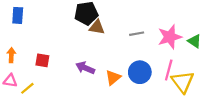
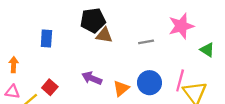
blue rectangle: (18, 15) -> (46, 39), moved
pink star: (170, 37) -> (181, 26), moved
red square: (42, 60) -> (50, 87), moved, turned 32

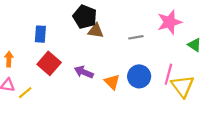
black pentagon: (93, 20) -> (85, 17), turned 30
red square: (50, 87) -> (49, 63), moved, size x1.5
orange triangle: (121, 88) -> (112, 82), turned -35

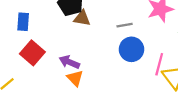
blue circle: (139, 76) -> (132, 49), moved
orange triangle: (112, 82) -> (75, 78), moved

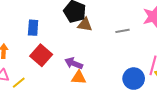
blue circle: (132, 49) -> (134, 79), moved
orange triangle: (75, 78) -> (79, 78), turned -42

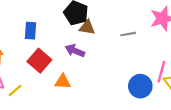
purple arrow: (74, 63) -> (75, 51), moved
orange triangle: (79, 78) -> (63, 82), moved

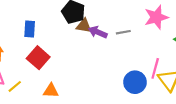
purple arrow: (75, 51) -> (98, 32), moved
orange triangle: (63, 82) -> (51, 91), moved

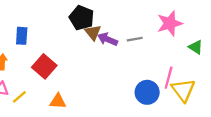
brown triangle: (84, 26) -> (93, 32), turned 42
blue rectangle: (30, 29) -> (22, 36), moved

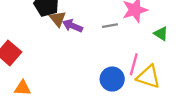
gray line: (135, 39) -> (110, 26), moved
yellow triangle: (183, 90) -> (148, 77), turned -35

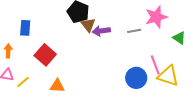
purple arrow: (72, 26) -> (101, 31), turned -30
pink line: (134, 64) -> (155, 65), turned -36

